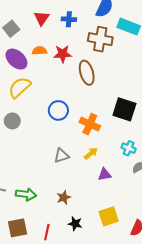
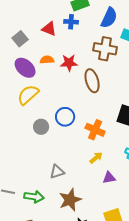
red triangle: (42, 18) -> (49, 29), turned -42
blue cross: (69, 19) -> (71, 22), moved
gray circle: (12, 121) -> (41, 127), moved
gray triangle: (62, 156) -> (57, 172), moved
brown star: (64, 197) -> (70, 200), size x1.6

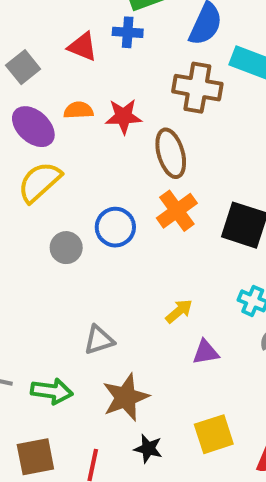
orange cross: (95, 130) -> (177, 211), moved, turned 30

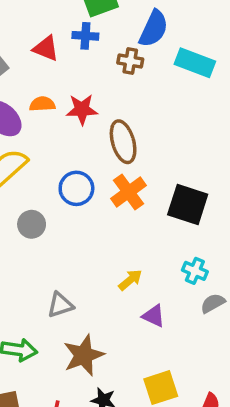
brown cross: (197, 88) -> (130, 61), moved, size x0.6
blue circle: (115, 227) -> (76, 188), moved
purple triangle: (206, 352) -> (154, 316), turned 35

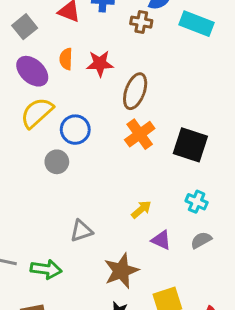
orange semicircle: (42, 104) -> (66, 59), turned -85
brown ellipse: (123, 142) -> (135, 91), turned 36
blue circle: (76, 188) -> (75, 130), moved
gray semicircle: (213, 303) -> (201, 240), moved
brown star: (84, 355) -> (121, 271), moved

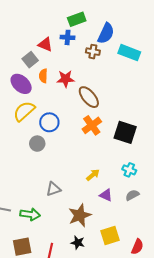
gray square: (25, 27) -> (30, 60), moved
brown ellipse: (135, 91) -> (89, 97), turned -60

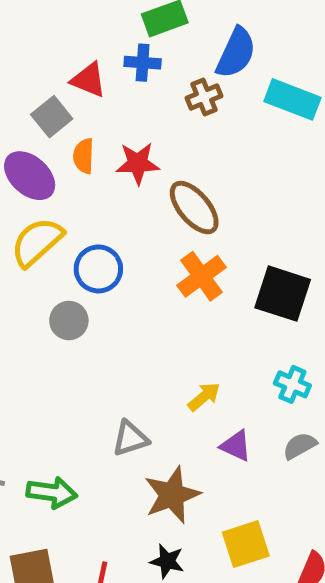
brown cross: (93, 52) -> (204, 97), turned -32
gray triangle: (53, 189) -> (130, 438), moved

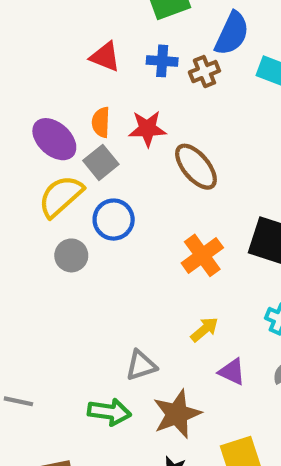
blue cross: (143, 63) -> (162, 61), moved
gray square: (52, 117) -> (101, 162), moved
orange cross: (202, 276) -> (202, 255), moved
gray circle: (69, 321) -> (71, 255), moved
green arrow: (52, 492) -> (109, 412), moved

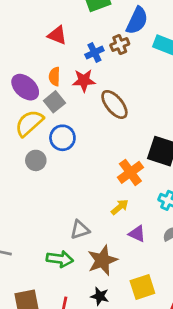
blue cross: (162, 61) -> (94, 53), moved, turned -30
orange cross: (202, 255) -> (130, 172), moved

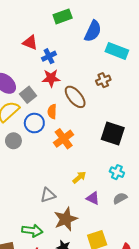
brown cross: (120, 45) -> (103, 80), moved
blue cross: (94, 53) -> (49, 56), moved
orange semicircle: (54, 76) -> (52, 112), moved
orange cross: (130, 172) -> (64, 139), moved
green arrow: (60, 259) -> (32, 231), moved

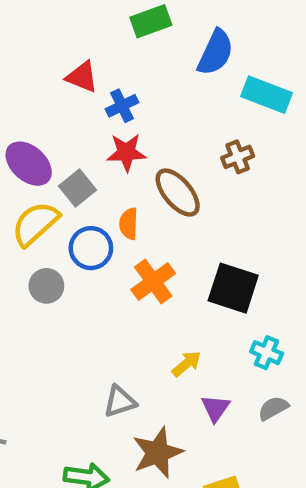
black square: (113, 133) -> (233, 288), moved
purple triangle: (93, 198) -> (215, 408), turned 40

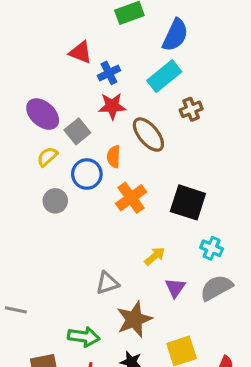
cyan rectangle: (267, 95) -> (164, 76), moved, turned -60
yellow semicircle: (35, 224) -> (47, 157), size x0.6
gray semicircle: (273, 408) -> (216, 288), size x1.5

